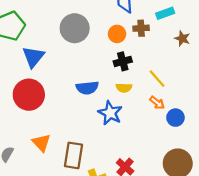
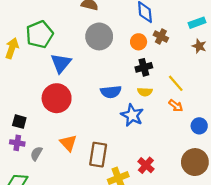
cyan rectangle: (165, 13) -> (197, 23), moved
brown cross: (141, 28) -> (161, 36), turned 32
blue circle: (175, 118) -> (199, 126), moved

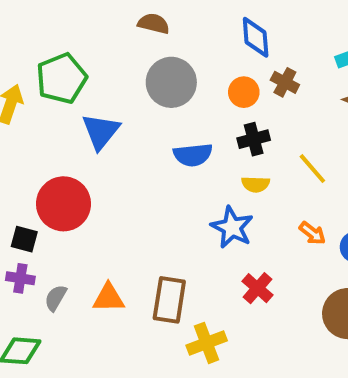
blue semicircle: (111, 92) -> (193, 155), moved
red circle: (57, 98) -> (63, 204), moved
orange arrow: (176, 106) -> (312, 233), moved
orange triangle: (68, 143) -> (109, 298), moved, turned -48
red cross: (146, 165) -> (258, 288), moved

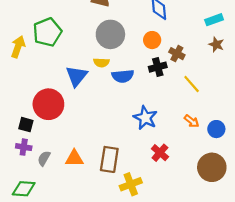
brown cross: (285, 82) -> (177, 54), moved
blue triangle: (101, 131) -> (77, 76), moved
yellow semicircle: (256, 184) -> (101, 63), moved

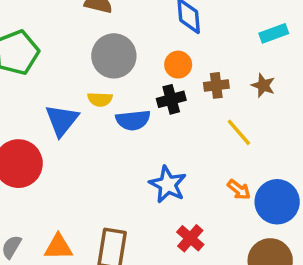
brown star: (216, 45) -> (263, 85), moved
brown cross: (177, 54) -> (216, 85), turned -35
black cross: (158, 67) -> (171, 99), moved
blue circle: (216, 129) -> (277, 202), size x1.6

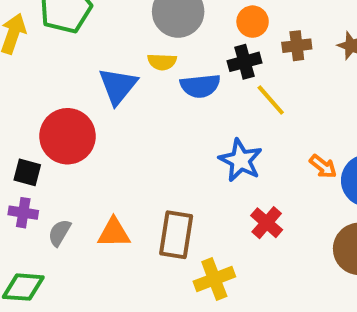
yellow line: (239, 132) -> (271, 100), moved

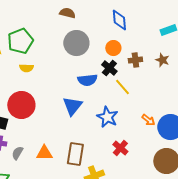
yellow semicircle: (162, 62) -> (26, 68), moved
black cross: (244, 62) -> (109, 68), turned -35
blue triangle: (118, 86) -> (72, 106), moved

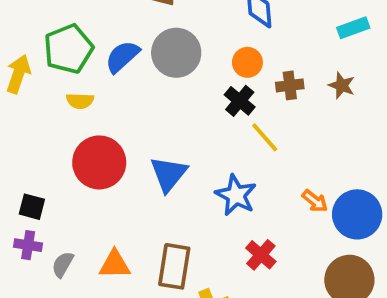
blue semicircle: (87, 80) -> (122, 57), moved, turned 144
red circle: (21, 105) -> (99, 162), moved

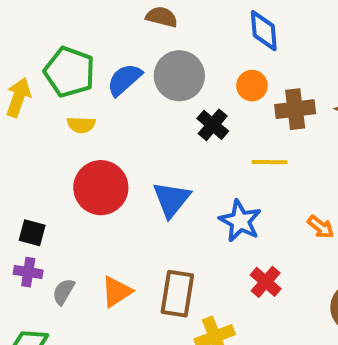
green pentagon: (68, 49) -> (69, 72), turned -30
brown cross: (290, 85) -> (295, 109), size x1.4
black cross: (240, 101) -> (213, 125), moved
yellow line: (265, 137) -> (270, 162), turned -48
orange triangle: (115, 264) -> (117, 292), turned -32

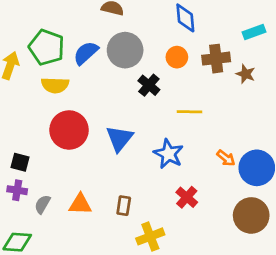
brown cross: (295, 109) -> (216, 59), moved
yellow semicircle: (81, 125) -> (55, 85), size x1.4
orange triangle: (117, 292) -> (80, 204), turned 35
brown rectangle: (177, 294) -> (124, 206), size x0.6

